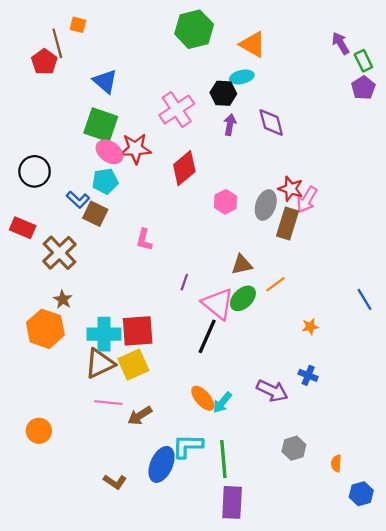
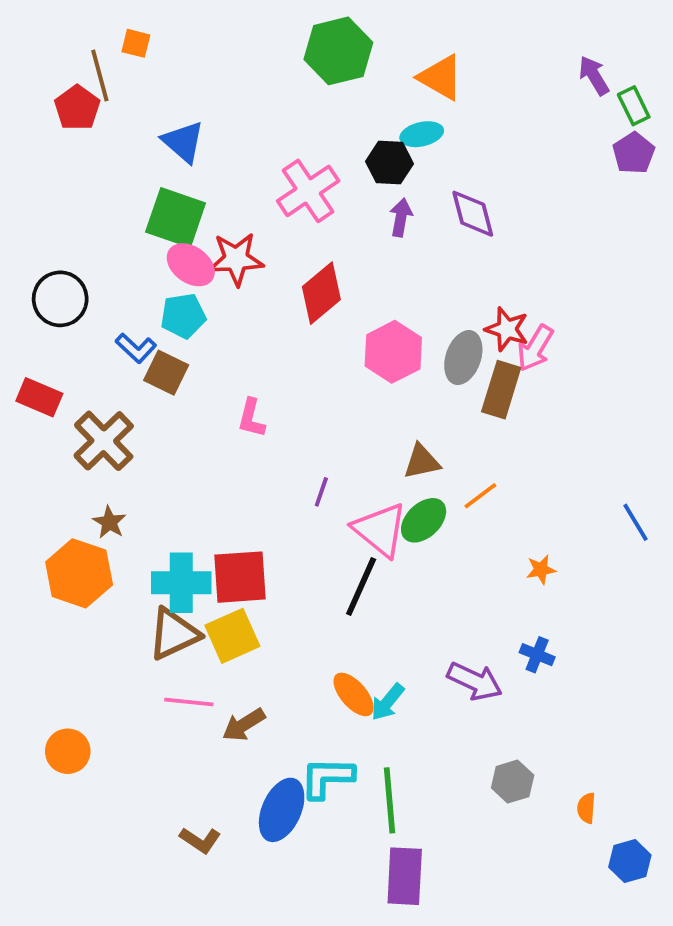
pink hexagon: (226, 202) -> (393, 352), size x1.4

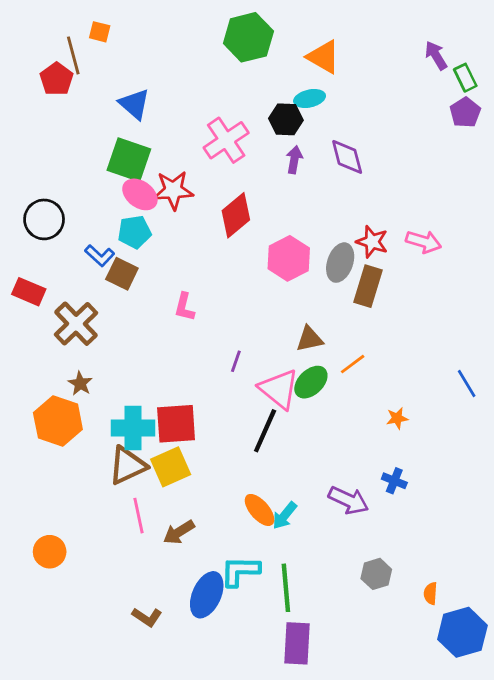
pink arrow: (535, 348) -> (424, 242), moved, turned -104
pink line: (189, 702) -> (139, 516), turned 72
blue hexagon: (630, 861) -> (462, 632), size x1.6

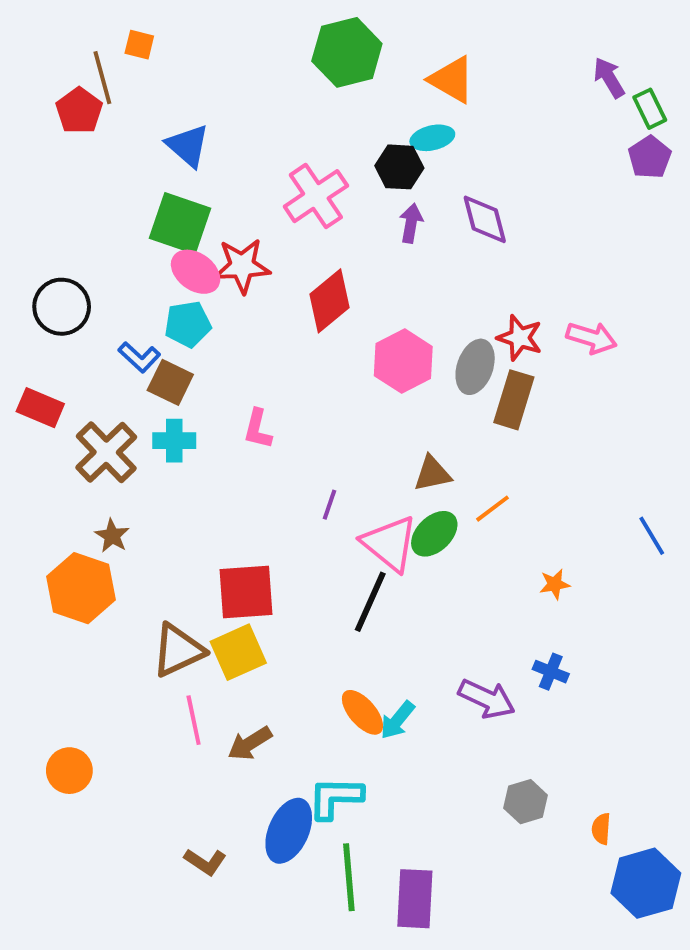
cyan cross: (133, 428) -> (174, 441), moved, size x0.7
green line: (286, 588) -> (349, 877), moved

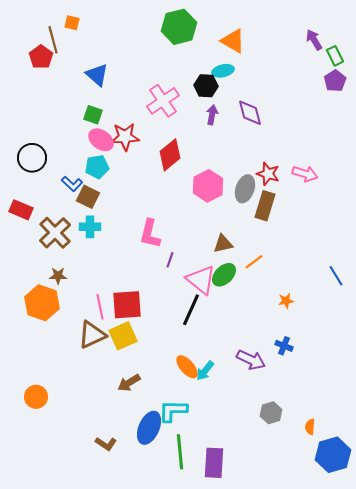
green square: (180, 223) -> (93, 115), size x0.6
pink L-shape: (258, 429) -> (150, 234), moved, size x1.4
brown star: (112, 536) -> (58, 276), turned -30
pink line: (194, 720) -> (100, 307), moved

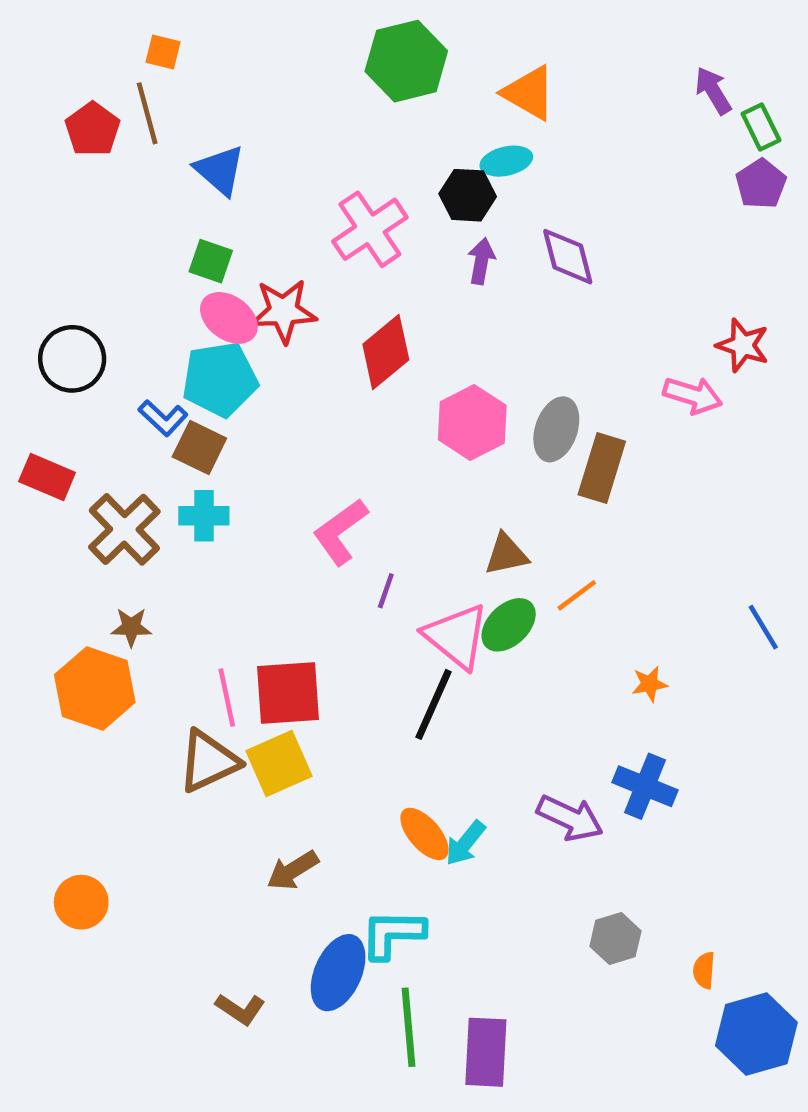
brown line: (53, 40) -> (147, 113), moved
cyan pentagon: (97, 167) -> (220, 379), size x1.4
red star: (268, 174) -> (743, 345), moved
pink L-shape: (150, 234) -> (340, 532), turned 40
blue cross: (284, 346) -> (645, 786), size x1.5

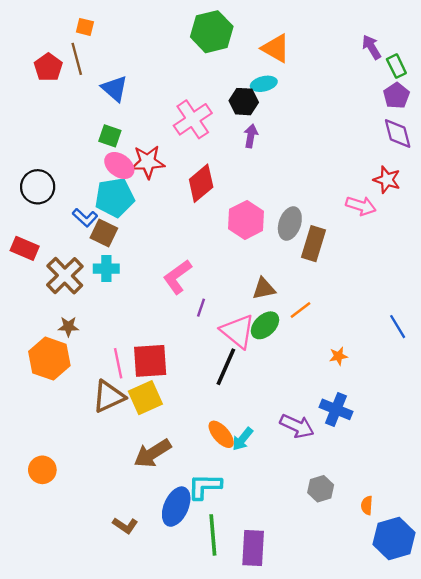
purple diamond: (568, 257) -> (398, 134), moved
brown arrow: (293, 870) -> (152, 453), size x1.4

